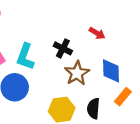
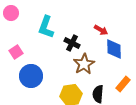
cyan L-shape: (25, 57) -> (46, 27), moved
blue diamond: (111, 71) -> (114, 49), moved

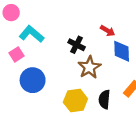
cyan L-shape: (46, 27) -> (32, 34), moved, turned 110

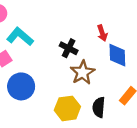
red arrow: (108, 31) -> (102, 33), turned 40

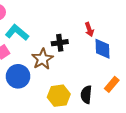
black cross: (69, 48) -> (60, 43), turned -35
brown star: (83, 72) -> (42, 59), moved

